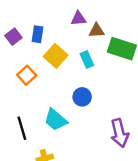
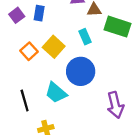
yellow square: (56, 56) -> (54, 47), moved
blue circle: (82, 97) -> (81, 71), size x1.6

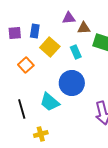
purple square: (17, 15) -> (15, 33), turned 32
yellow square: (54, 47) -> (50, 47), moved

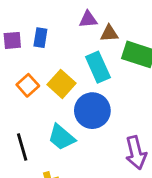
yellow square: (50, 47) -> (61, 84), moved
cyan rectangle: (76, 52) -> (98, 67), size x1.5

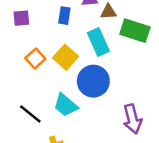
blue rectangle: (40, 38) -> (64, 16), moved
black line: (22, 147) -> (30, 114), turned -35

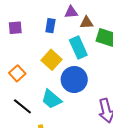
orange square: (35, 58) -> (17, 73), moved

